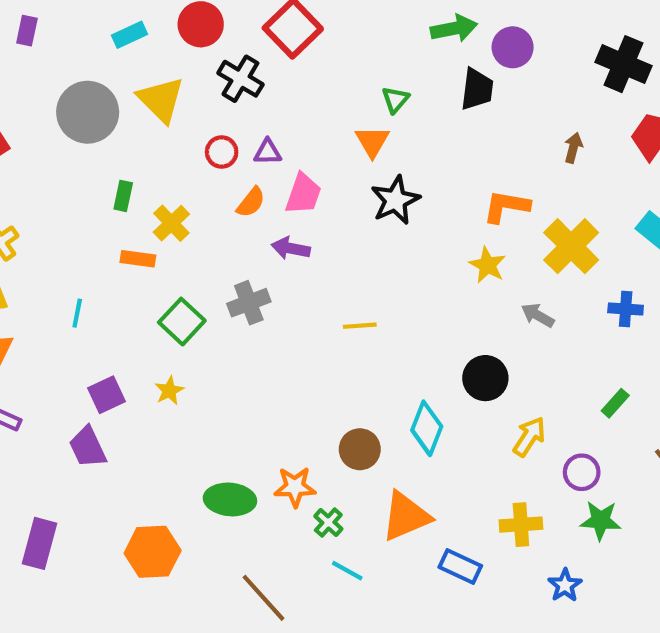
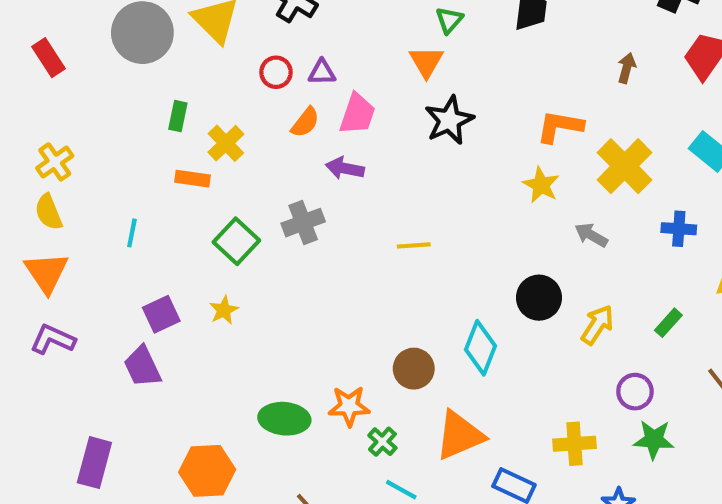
yellow arrow: (529, 437) -> (597, 325), moved

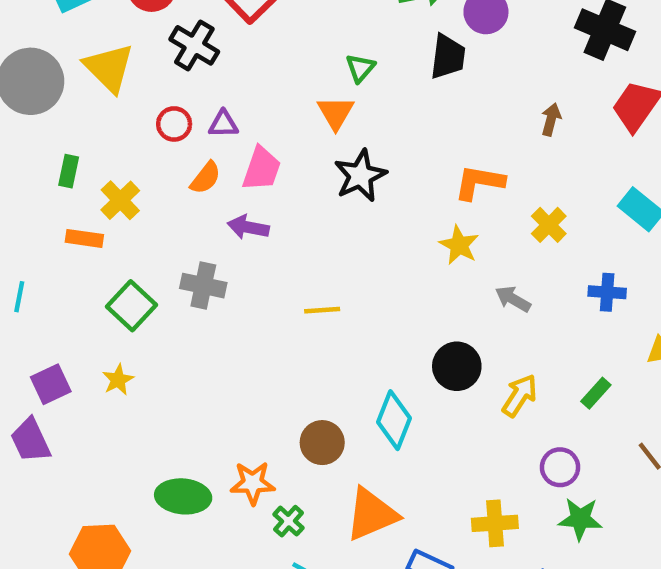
yellow cross: (625, 166) -> (549, 225), size x0.6
gray cross: (303, 223) -> (203, 286), turned 33

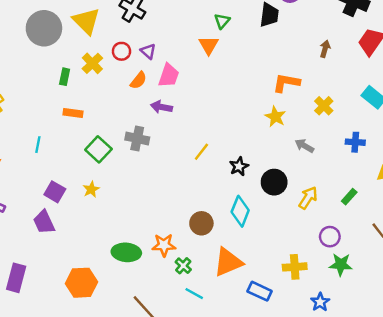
purple triangle: (223, 124) -> (148, 51), turned 42
black star: (360, 176) -> (239, 166), moved, size x0.7
yellow cross: (120, 200) -> (92, 63), moved
yellow line: (322, 310) -> (201, 152), turned -48
purple square: (51, 384) -> (55, 192), turned -35

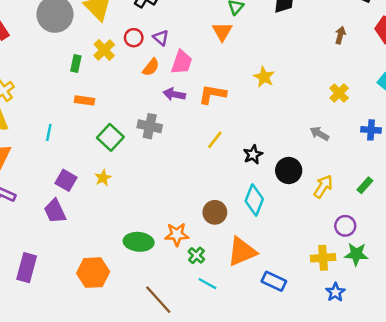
orange L-shape: (286, 83) -> (212, 94), moved
yellow star: (275, 117) -> (264, 77), moved
yellow cross: (295, 267) -> (323, 258), moved

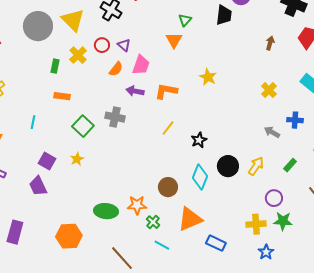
gray arrow: (319, 134) -> (272, 132), moved
black circle: (289, 170) -> (228, 166), moved

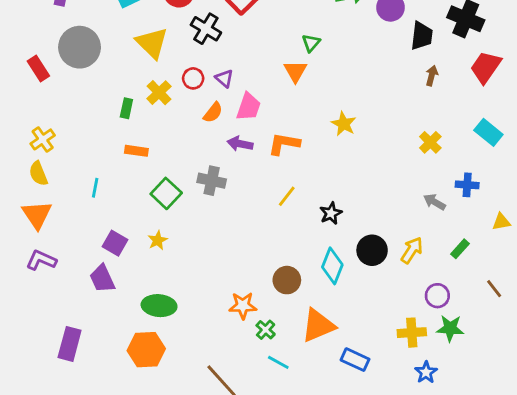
black trapezoid: (224, 15) -> (422, 36), moved
gray circle: (38, 26) -> (80, 47), moved
green ellipse: (106, 211) -> (159, 306), moved

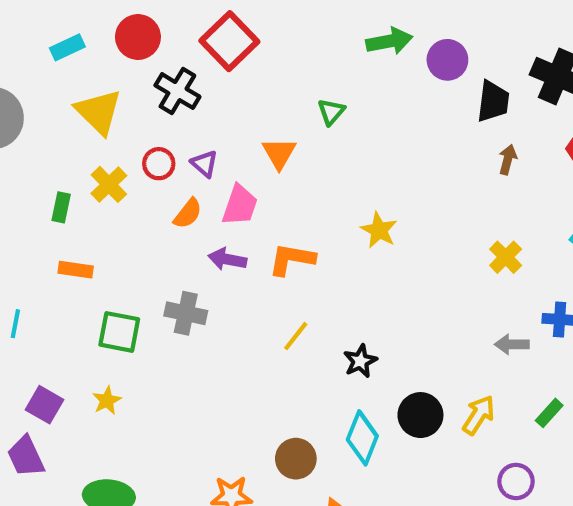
orange triangle: (295, 71) -> (279, 153), moved
green square: (166, 193) -> (119, 332), turned -32
gray arrow: (435, 202) -> (512, 344), turned -30

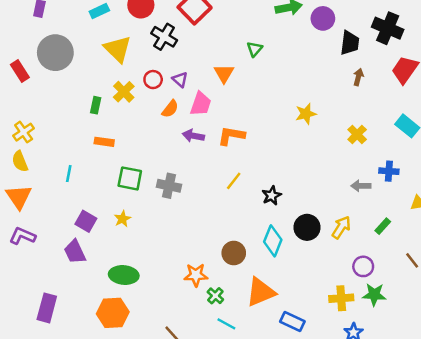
yellow star: (379, 230) -> (306, 114), moved, turned 30
gray cross: (186, 313) -> (169, 186), moved

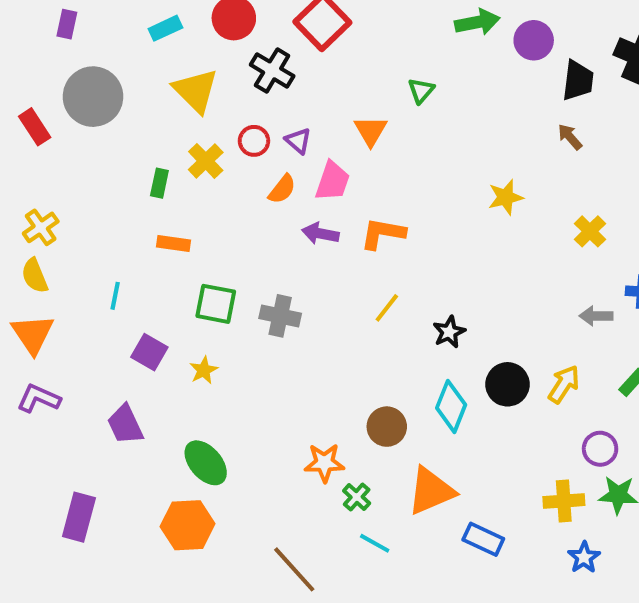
brown arrow: (358, 77) -> (570, 137), moved, turned -56
purple square: (86, 221) -> (149, 352), moved
green ellipse: (124, 275) -> (206, 463), turned 44

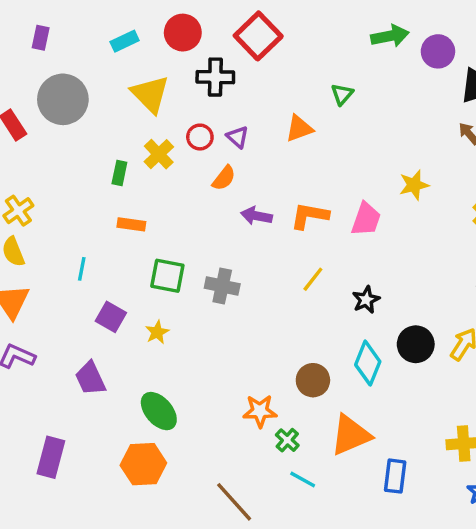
black cross: (272, 70) -> (215, 77), turned -30
orange triangle: (371, 131) -> (299, 128), turned 40
pink trapezoid: (332, 181) -> (366, 219), moved
blue rectangle: (483, 539) -> (395, 476), turned 72

